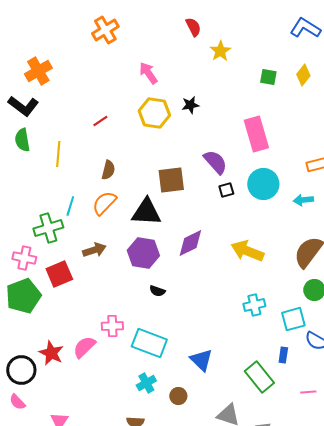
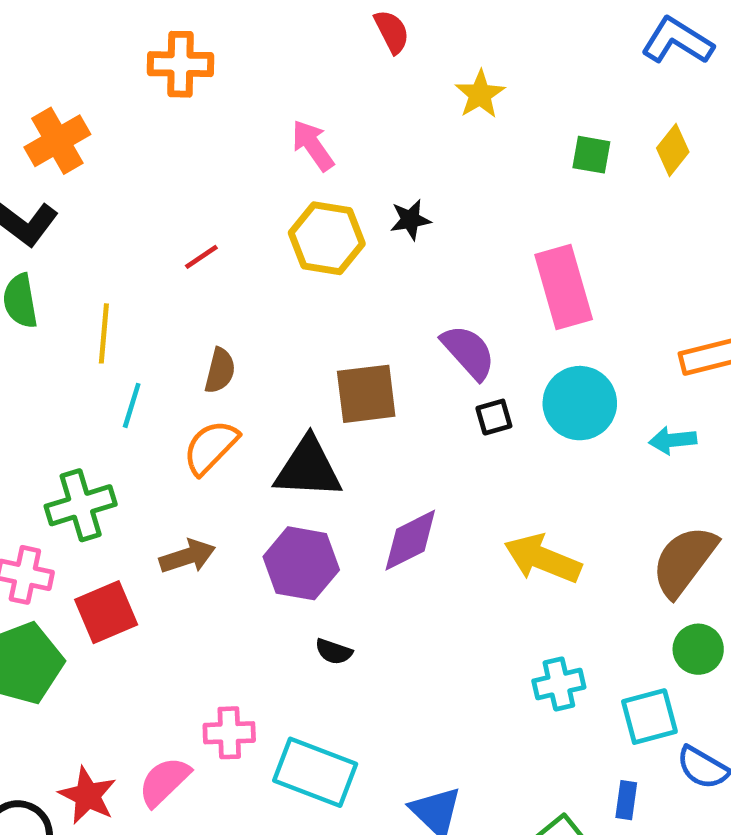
red semicircle: (193, 27) -> (392, 32), moved
orange cross: (105, 30) -> (180, 64), moved, turned 32
cyan line: (70, 206) -> (132, 405), moved

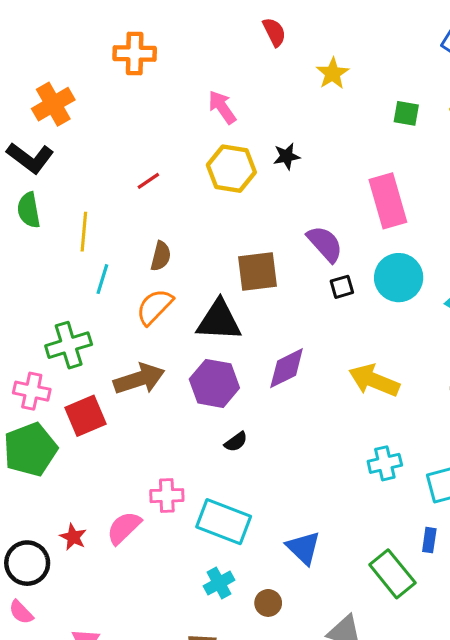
brown arrow: (187, 556) -> (139, 379), size x1.4
black semicircle: (334, 652) -> (236, 442), turned -55
red star: (88, 795) -> (73, 537), size x0.7

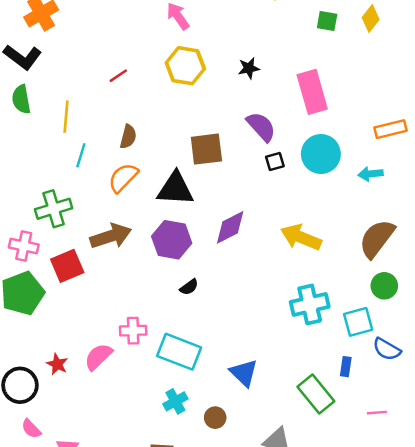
black star: (287, 156) -> (249, 68), moved
cyan cross: (385, 463) -> (310, 304), size x1.4
pink semicircle: (21, 612) -> (31, 429), moved

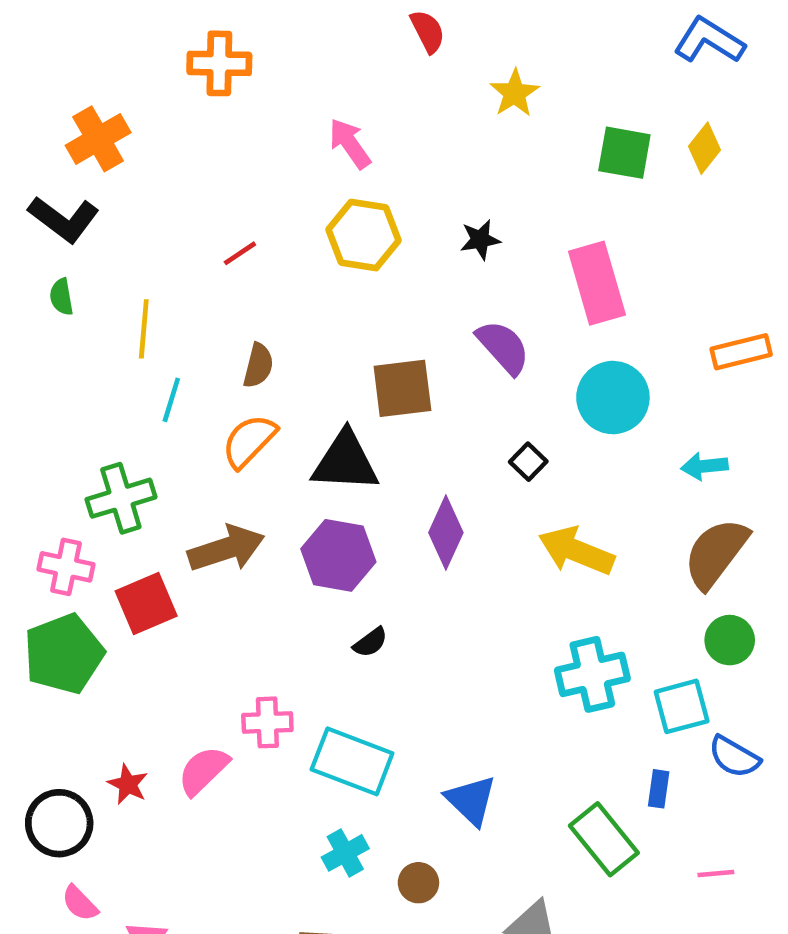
green square: (327, 21) -> (624, 153), size x1.4
green semicircle: (21, 99) -> (61, 297), size x0.7
black square: (275, 161) -> (528, 462), moved, turned -30
cyan arrow: (371, 174) -> (704, 466), moved
purple diamond: (230, 227) -> (446, 533), turned -39

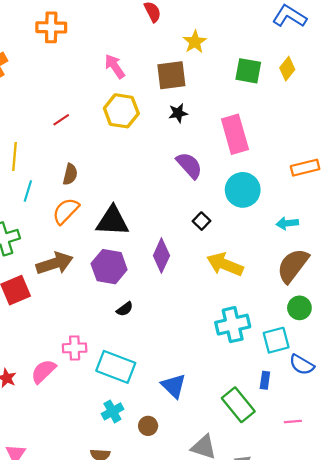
brown square: (402, 388) -> (171, 75), moved

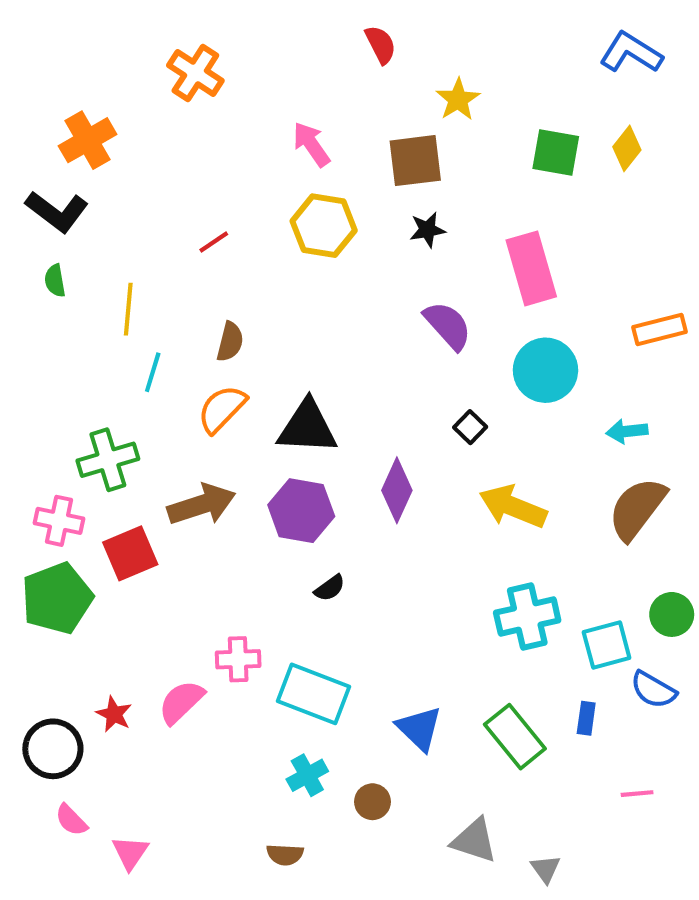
orange cross: (51, 27) -> (195, 73), turned 32
green circle: (299, 308) -> (672, 614), moved
green rectangle: (238, 405) -> (515, 737), moved

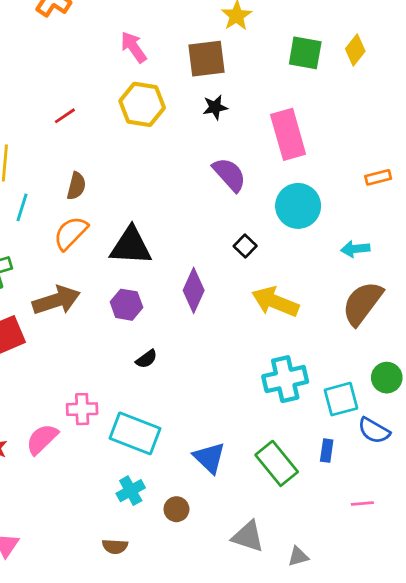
orange rectangle: (659, 330) -> (378, 177), size x0.7
purple hexagon: (301, 511) -> (126, 305), size x0.7
gray triangle: (545, 869) -> (298, 556), turned 50

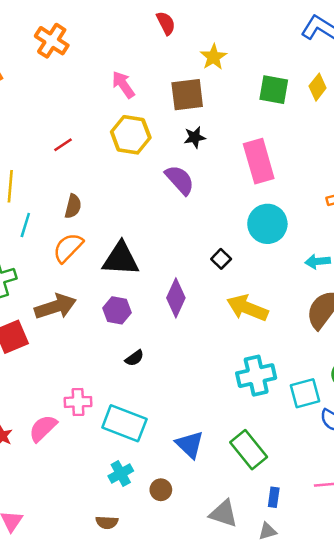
purple semicircle: (229, 174) -> (180, 180), moved
blue rectangle: (327, 451) -> (274, 497), moved

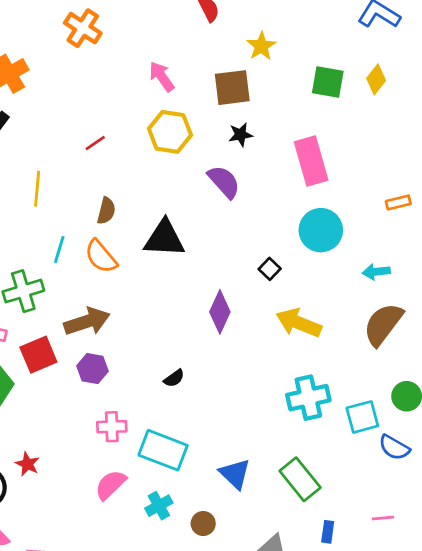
cyan line: (25, 225) -> (59, 250), moved
orange semicircle: (68, 248) -> (101, 256), turned -84
black triangle: (121, 259) -> (164, 238), moved
purple hexagon: (117, 310) -> (92, 369), moved
pink semicircle: (43, 428) -> (110, 485), moved

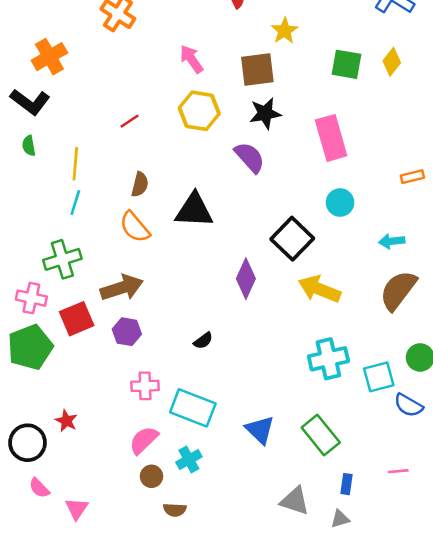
black star: (241, 135) -> (265, 113), size x1.4
cyan circle: (321, 230) -> (340, 203), size x0.7
cyan line: (59, 250) -> (75, 203), moved
black square: (270, 269) -> (292, 239), size x2.0
brown circle: (203, 524) -> (151, 476), moved

